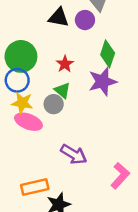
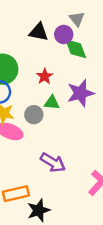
green diamond: (108, 54) -> (76, 49), moved, turned -40
green triangle: (62, 90) -> (52, 103), moved, turned -35

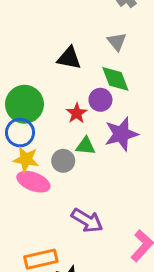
purple circle: (64, 34) -> (100, 100), moved

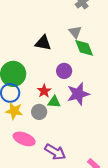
green diamond: (115, 79) -> (84, 48), moved
red star: (77, 113) -> (44, 91), moved
pink ellipse: (33, 182) -> (24, 139), moved

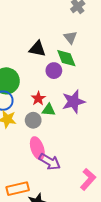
green diamond: (84, 48) -> (66, 58), moved
purple circle: (64, 71) -> (54, 71), moved
pink ellipse: (24, 139) -> (37, 148), moved, turned 50

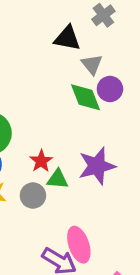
black triangle: (37, 49) -> (67, 38), moved
purple circle: (54, 71) -> (110, 89), moved
pink ellipse: (37, 148) -> (79, 245), moved

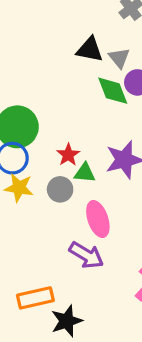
black triangle: (67, 38) -> (90, 50), moved
pink ellipse: (79, 245) -> (98, 219), moved

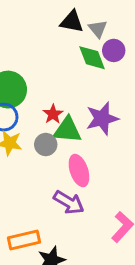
green triangle: (85, 173) -> (67, 130), size x1.5

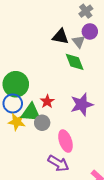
purple circle: (114, 50) -> (90, 31), moved
green triangle: (67, 130) -> (31, 113), moved

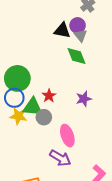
purple circle: (90, 31) -> (78, 25), moved
purple star: (82, 104) -> (84, 99), size x0.7

